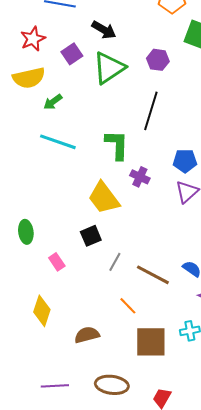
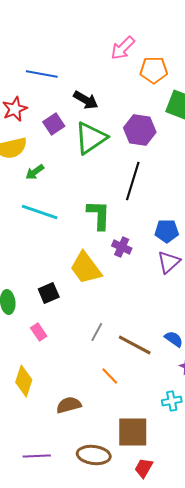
purple hexagon: (158, 60) -> (140, 130), size x1.4
black square: (91, 236) -> (49, 293), moved
brown square: (151, 342) -> (133, 432), moved

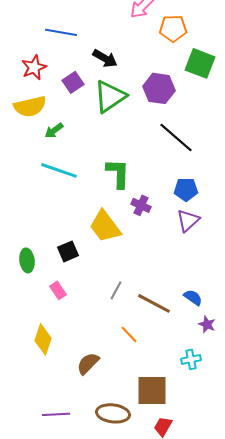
black line: (133, 181) -> (176, 137), moved, turned -66
brown semicircle: (69, 405) -> (88, 363), turned -30

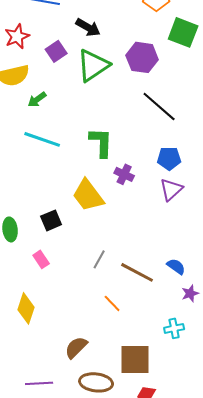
purple star: (207, 324) -> (190, 293), turned 30
brown semicircle: (88, 363) -> (76, 347), moved

